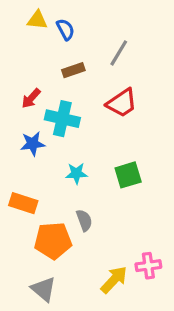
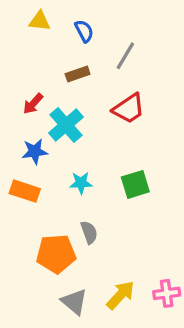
blue semicircle: (65, 29) -> (84, 31), moved
cyan cross: (62, 119) -> (66, 125), turned 36
orange rectangle: (23, 203) -> (25, 191), moved
pink cross: (148, 266) -> (167, 293), moved
gray triangle: (44, 289) -> (74, 302), moved

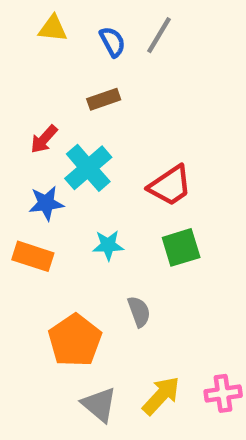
gray line: (125, 56) -> (159, 35), moved
red trapezoid: (129, 109) -> (170, 186), moved
gray semicircle: (89, 232) -> (139, 312), moved
orange pentagon: (56, 254) -> (75, 340), turned -30

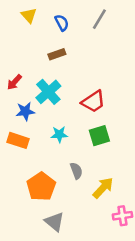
yellow triangle: (53, 29) -> (29, 15), turned 42
gray line: (159, 35) -> (99, 19), moved
red arrow: (44, 139) -> (14, 82), moved
yellow arrow: (161, 396) -> (103, 188), moved

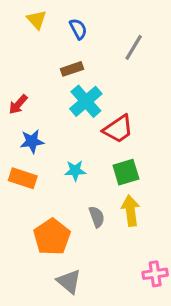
gray line: (99, 19) -> (134, 47), moved
cyan cross: (48, 92) -> (86, 101), moved
yellow arrow: (103, 188) -> (131, 211), moved, turned -50

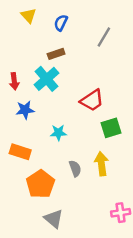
blue semicircle: (78, 29) -> (61, 23), turned -126
cyan cross: (86, 101) -> (46, 79), moved
red arrow: (18, 104) -> (14, 81), turned -49
green square: (126, 172) -> (111, 128), moved
orange rectangle: (23, 178) -> (20, 152), moved

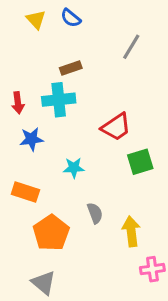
blue semicircle: (61, 23) -> (71, 18), moved, turned -77
cyan cross: (46, 79) -> (59, 100), turned 35
yellow arrow: (101, 164) -> (131, 231), moved
gray triangle: (54, 219) -> (44, 283), moved

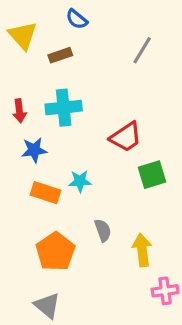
yellow triangle: (36, 20) -> (23, 36), moved, size x1.4
brown rectangle: (71, 68) -> (60, 55), moved
orange rectangle: (25, 192) -> (46, 193), moved

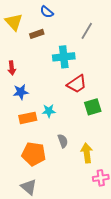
cyan cross: (64, 108) -> (64, 57), moved
orange rectangle: (46, 193) -> (28, 118), turned -30
orange pentagon: (55, 252) -> (34, 154), turned -30

